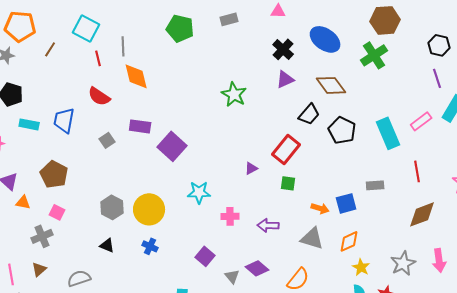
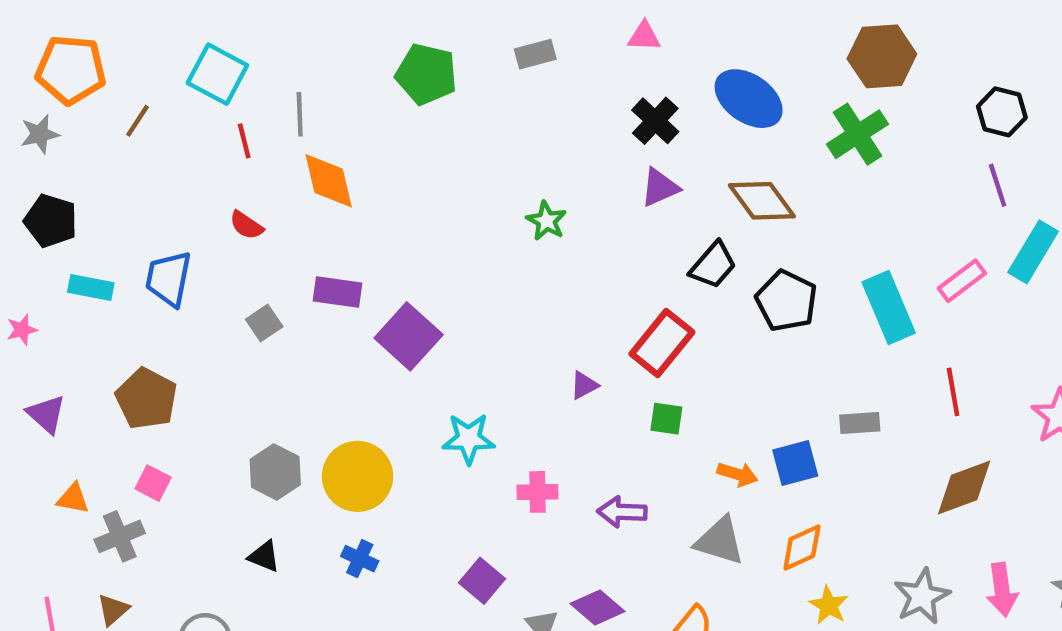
green star: (234, 94) -> (546, 221), size x0.7
red semicircle: (99, 96) -> (246, 225), size x0.7
orange triangle: (23, 202) -> (73, 499), moved

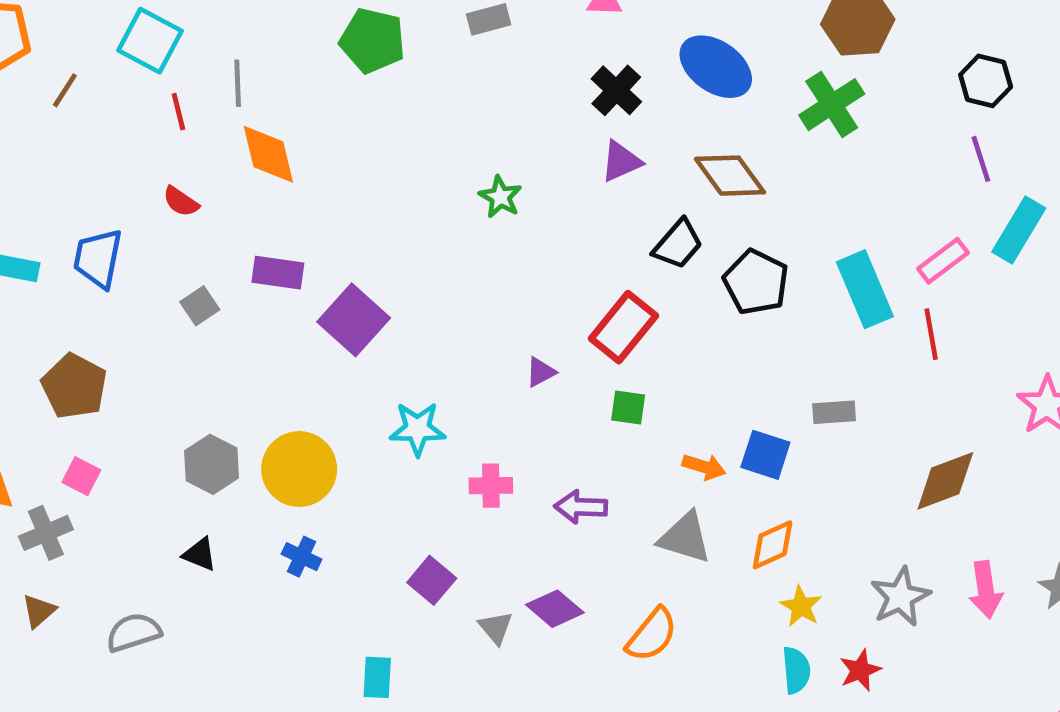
red line: (953, 392) -> (931, 334), moved
blue square: (795, 463) -> (765, 455), turned 33

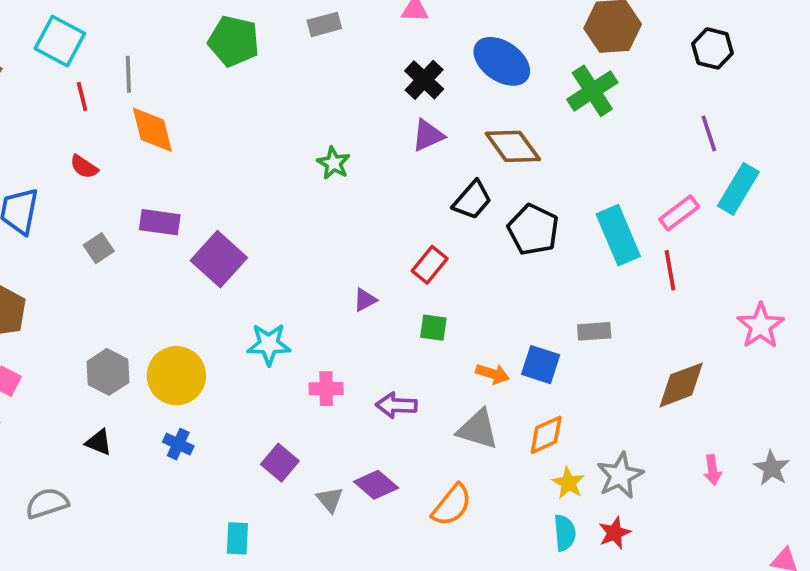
black hexagon: (986, 81) -> (713, 48), moved
red rectangle: (623, 327) -> (430, 265), size x0.7
pink arrow: (986, 590) -> (713, 470), size x0.7
gray star: (900, 597) -> (620, 475), moved

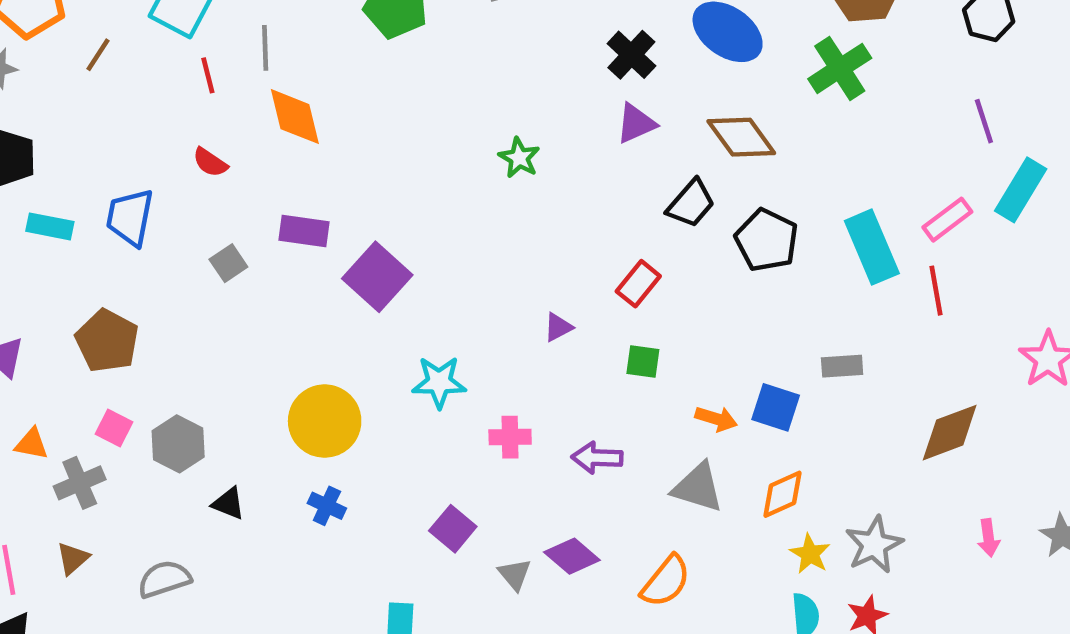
gray hexagon: (108, 372) -> (178, 444), moved

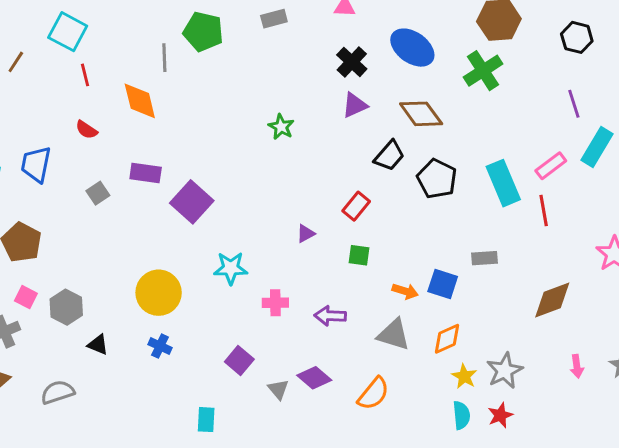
gray line: (265, 48) -> (164, 58), moved

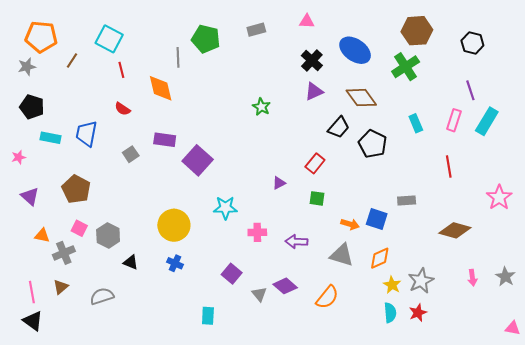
pink rectangle: (551, 166) -> (454, 120), moved, turned -35
cyan rectangle: (503, 183) -> (416, 123), moved, size x0.6
brown diamond: (552, 300) -> (455, 230), turned 36

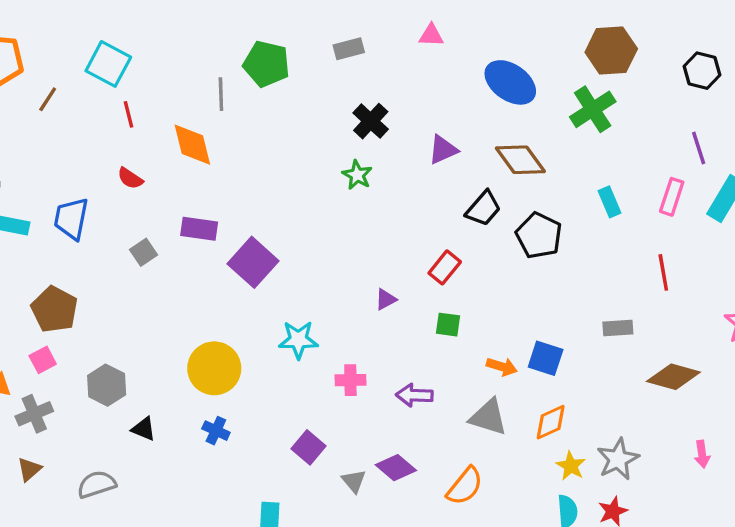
black cross: (312, 61) -> (371, 121), moved
gray rectangle: (407, 200) -> (618, 328), moved
pink square: (79, 228) -> (43, 360), moved, turned 35

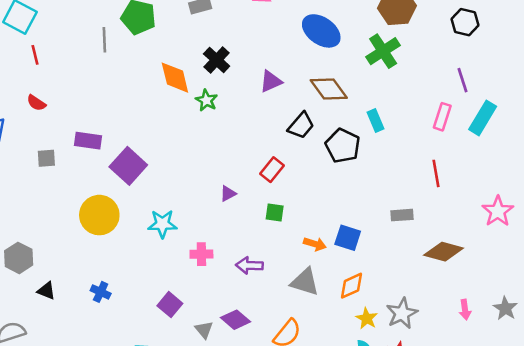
orange diamond: (192, 145) -> (175, 78), moved
cyan rectangle: (609, 202) -> (375, 120), moved
gray square: (144, 252) -> (46, 158), turned 30
yellow circle: (214, 368) -> (99, 215), moved

